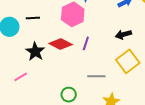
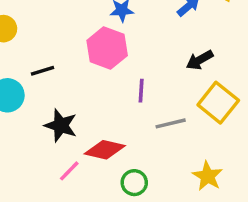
red diamond: (61, 44) -> (105, 150), moved
gray line: (96, 76) -> (171, 123), moved
pink line: (21, 77) -> (69, 171), moved

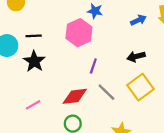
gray line: (171, 123) -> (106, 92), turned 42
black star: (61, 125) -> (34, 61), moved
red diamond: (105, 150) -> (75, 96), moved, turned -35

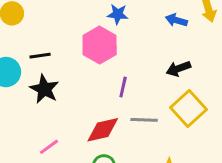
blue arrow: (138, 20) -> (176, 20), turned -133
gray line: (106, 92) -> (144, 120), turned -36

